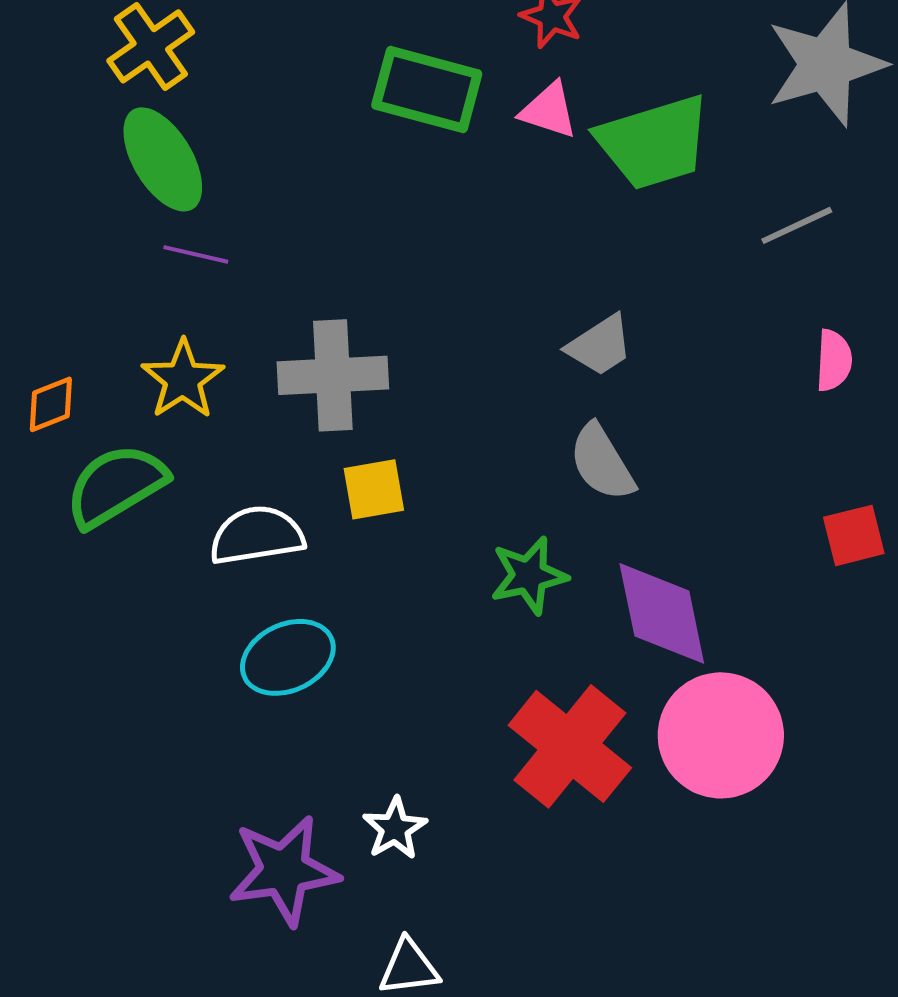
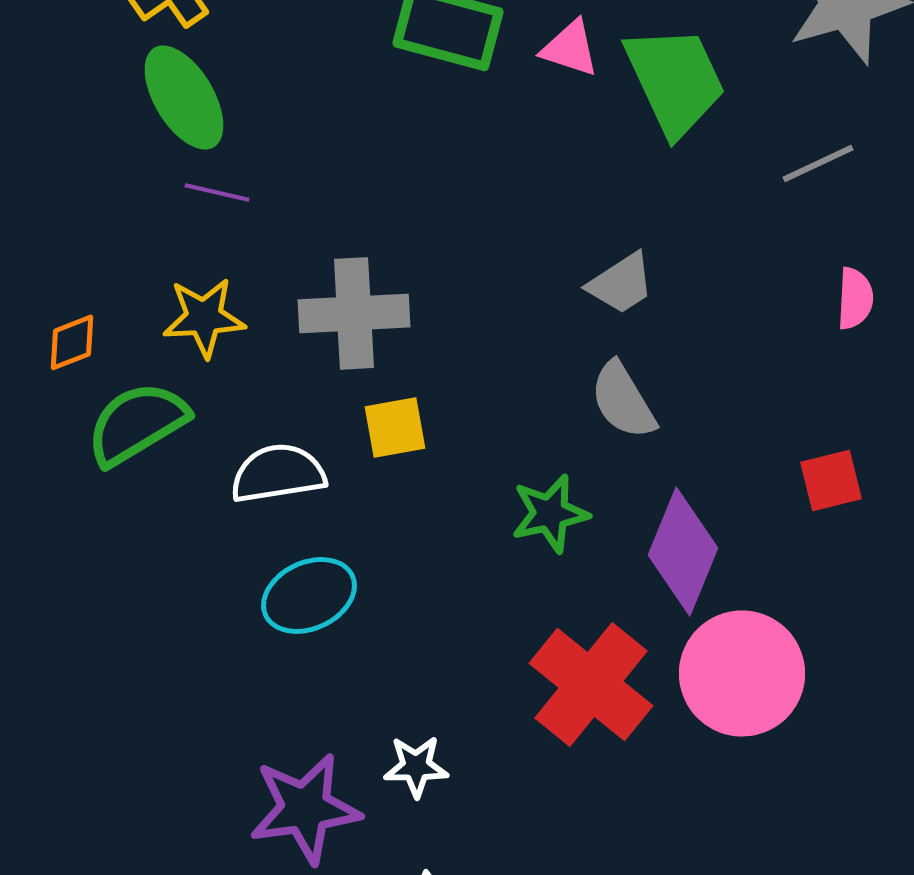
green trapezoid: (654, 142) -> (675, 80), turned -98
yellow star: (183, 379) -> (204, 317), turned 30
red square: (854, 535) -> (831, 480), moved
purple diamond: (662, 613) -> (683, 551), turned 34
white star: (395, 828) -> (416, 766), turned 30

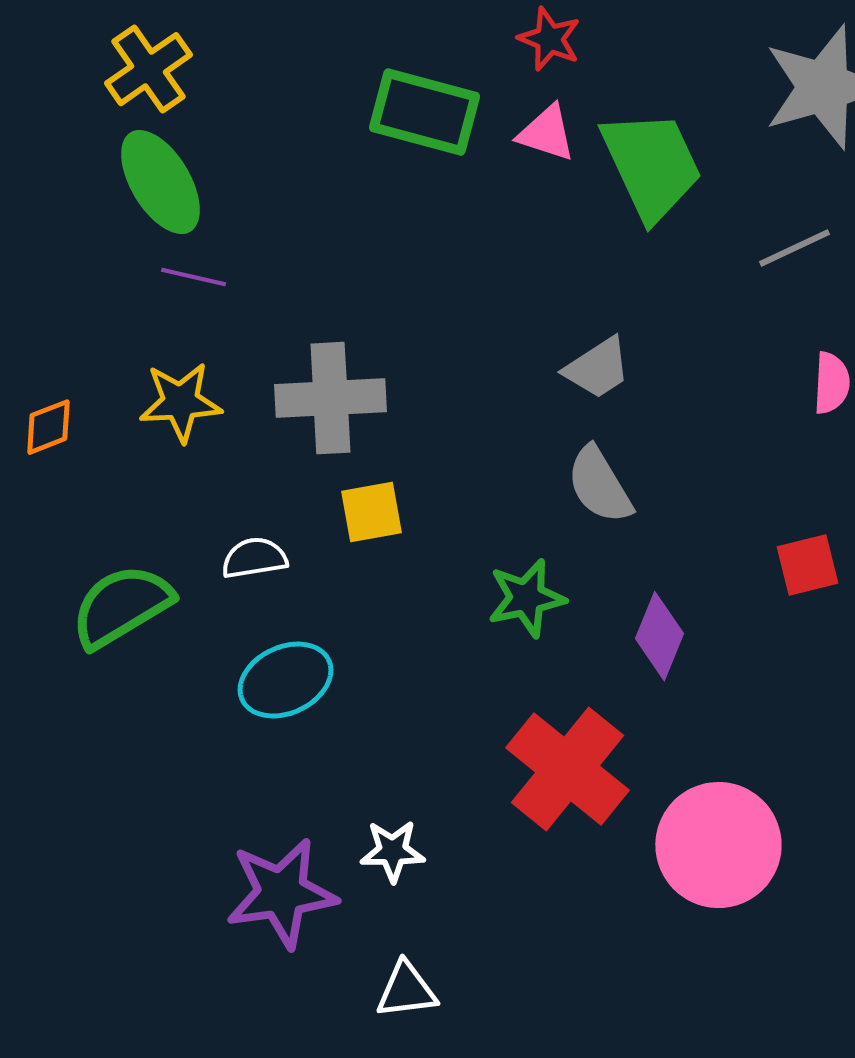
green semicircle: (137, 423) -> (121, 606), moved
white semicircle: (278, 473) -> (254, 558), size x0.7
purple diamond: (683, 551) -> (659, 636), size x0.7
pink circle: (742, 673) -> (718, 845), moved

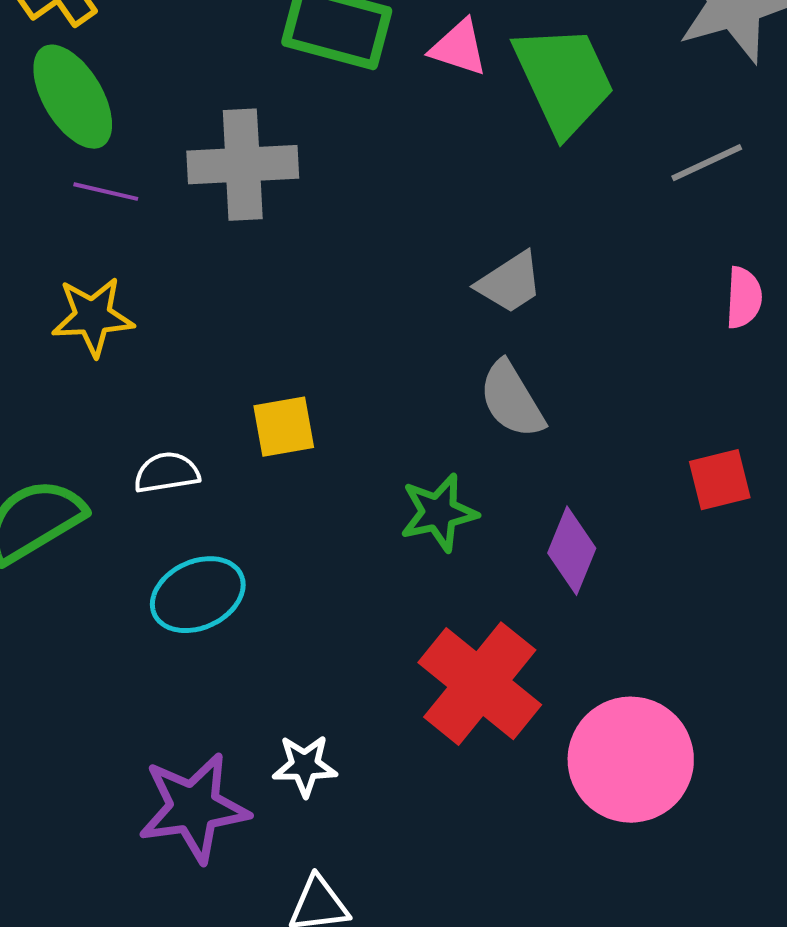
gray cross: (330, 398) -> (243, 165), moved

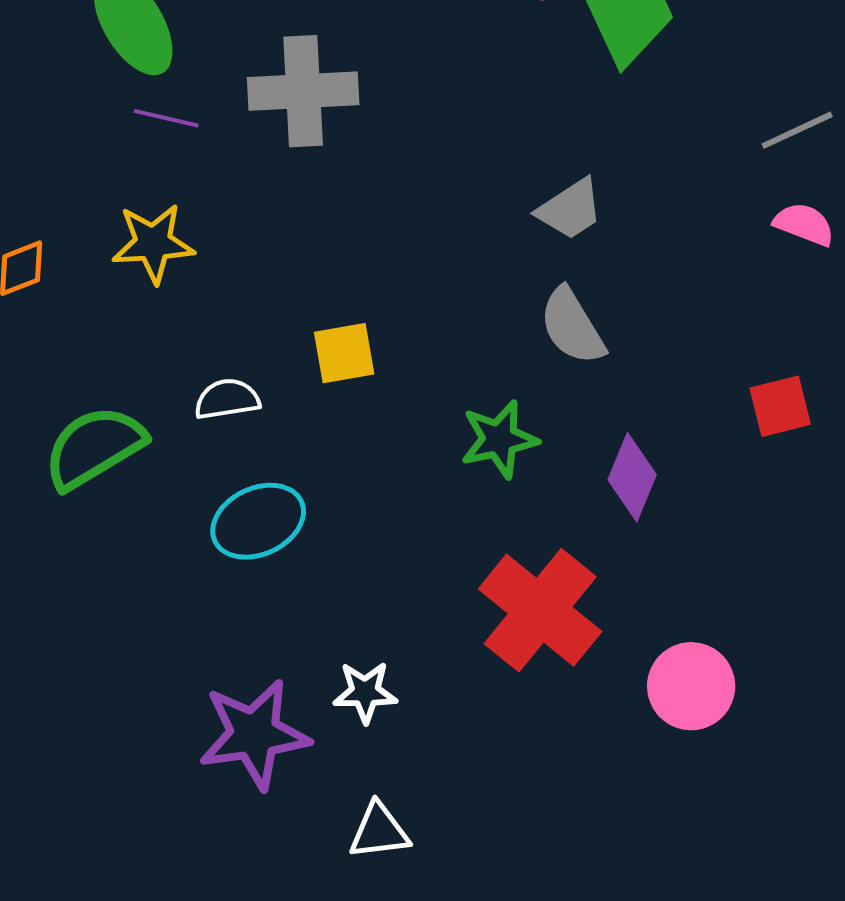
gray line: (707, 163) -> (797, 130), moved
pink semicircle: (744, 298) -> (804, 224), turned -72
pink circle: (631, 760) -> (691, 686), size x0.7

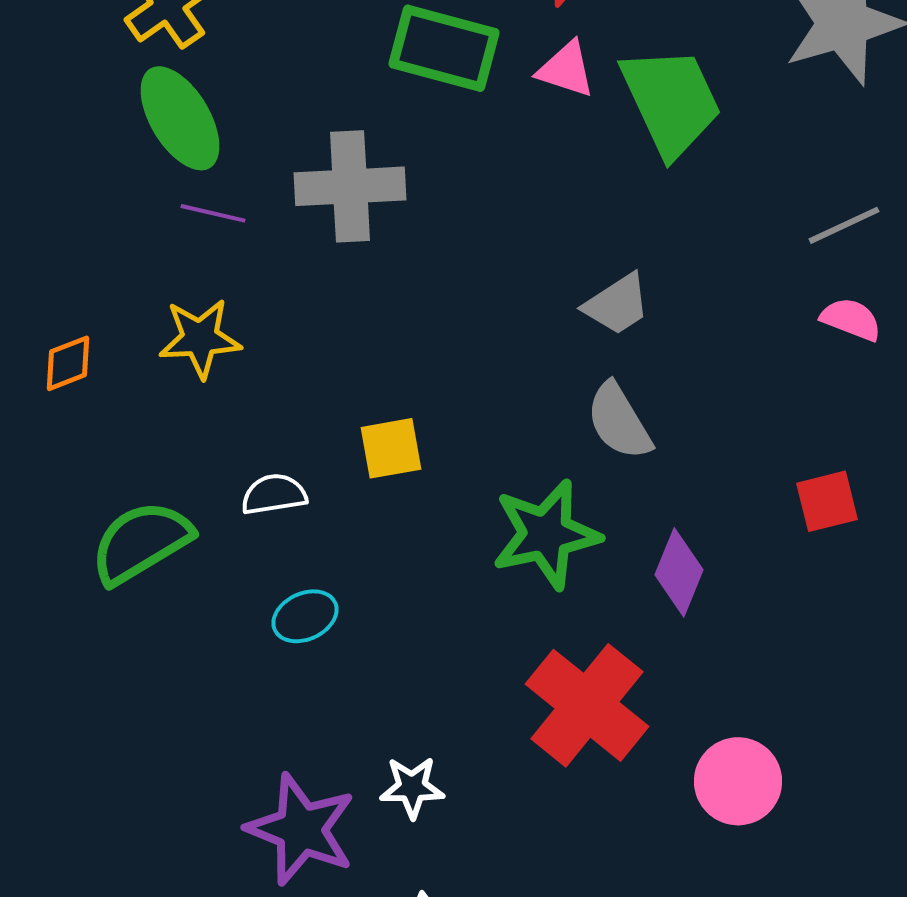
green star: (499, 439) -> (546, 534), size x1.4
cyan ellipse: (258, 521) -> (305, 616), size x0.7
purple star: (254, 734) -> (301, 829), turned 30

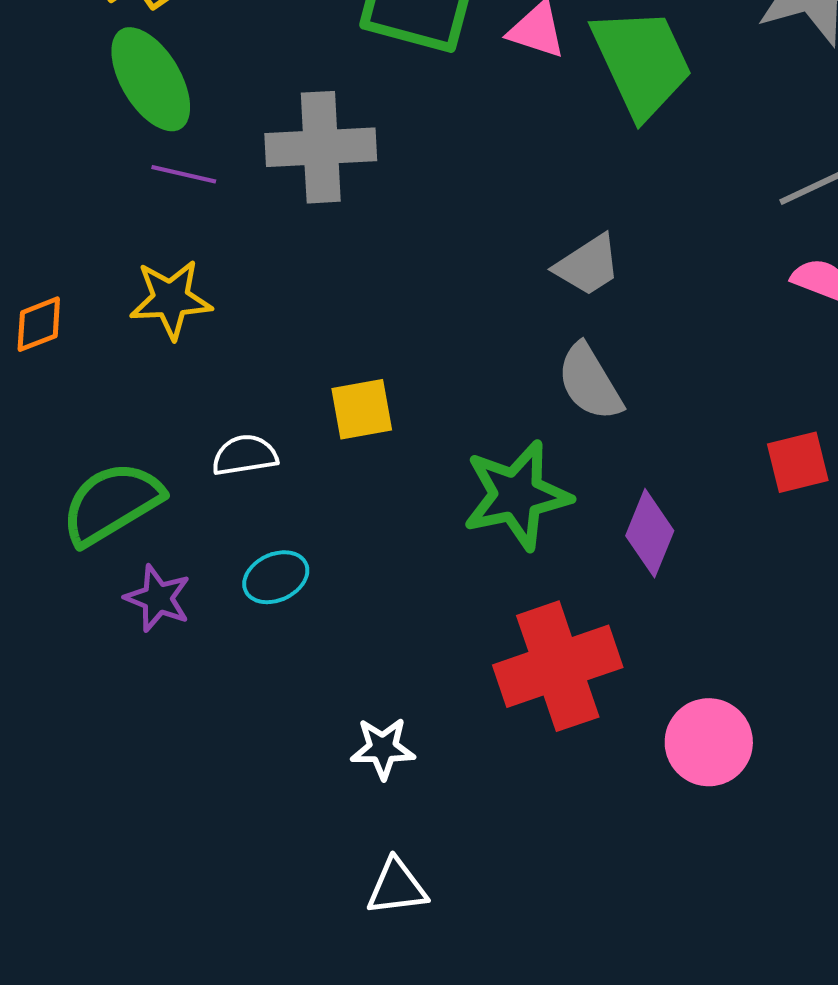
red cross: (587, 705) -> (558, 666), turned 32
purple star: (301, 829) -> (158, 598), moved, size x0.6

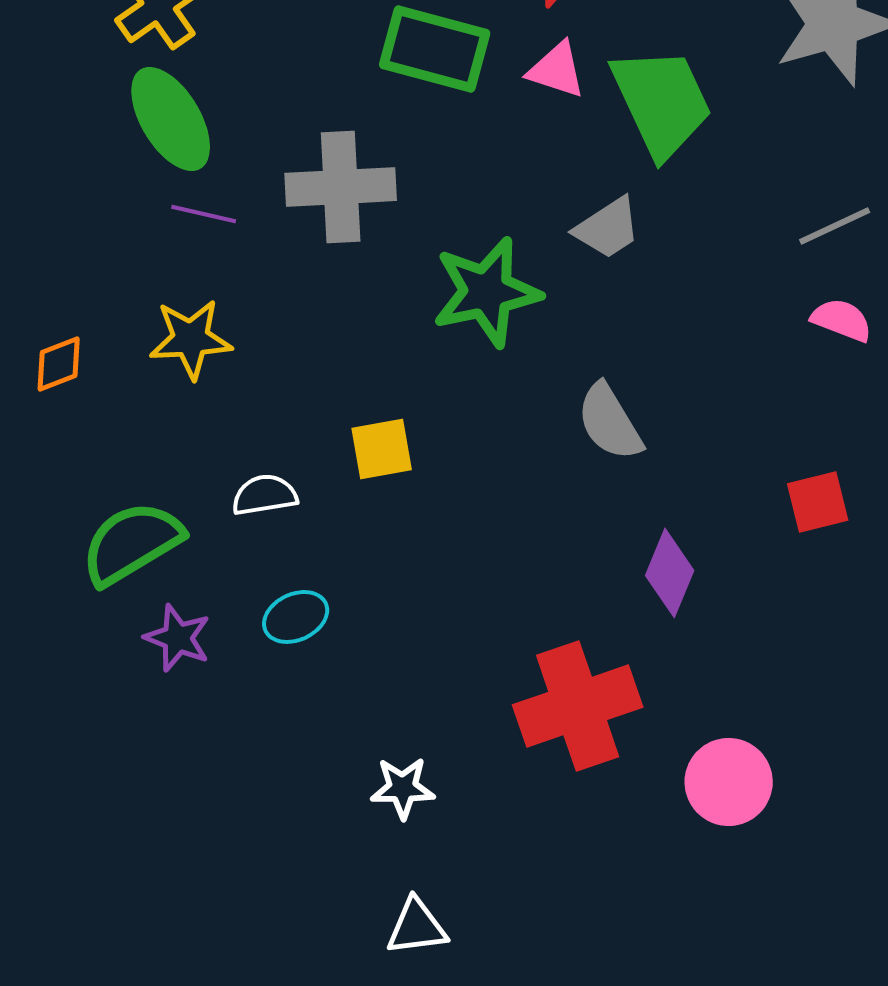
gray trapezoid: (588, 265) -> (608, 228), moved
green star: (517, 495) -> (487, 292), moved

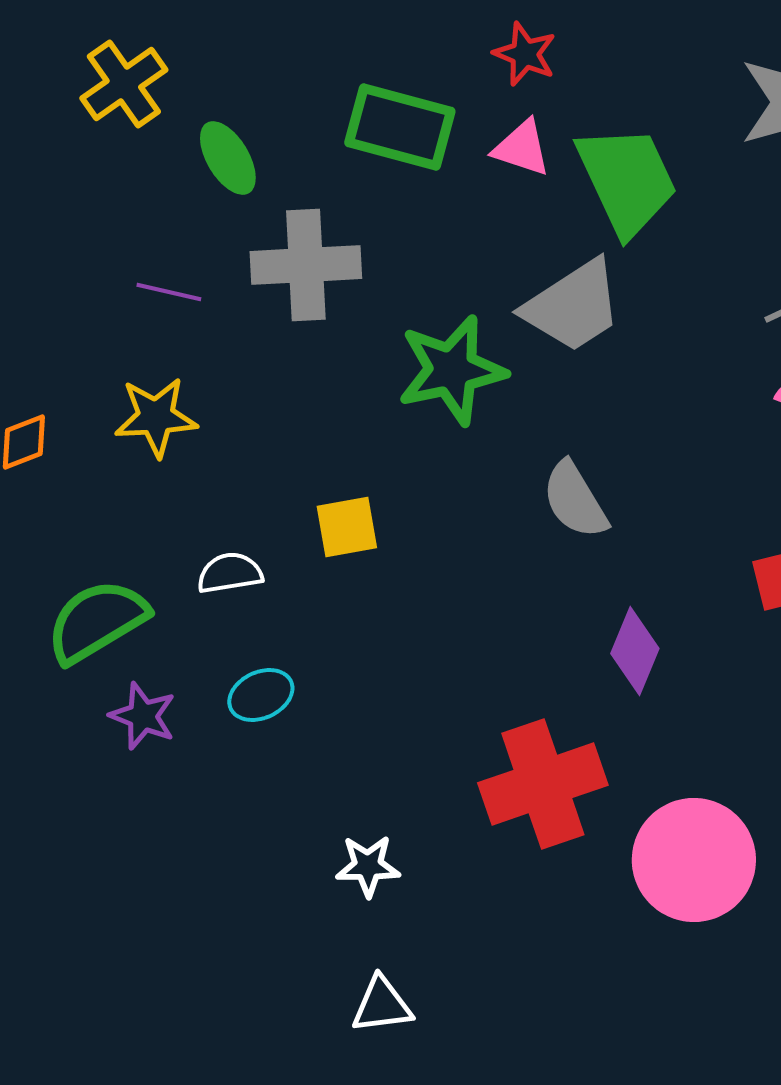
green ellipse: (171, 119) -> (228, 158), moved, size x0.7
gray trapezoid: (608, 228) -> (573, 306), size x1.5
pink circle: (729, 782) -> (694, 860), size x1.4

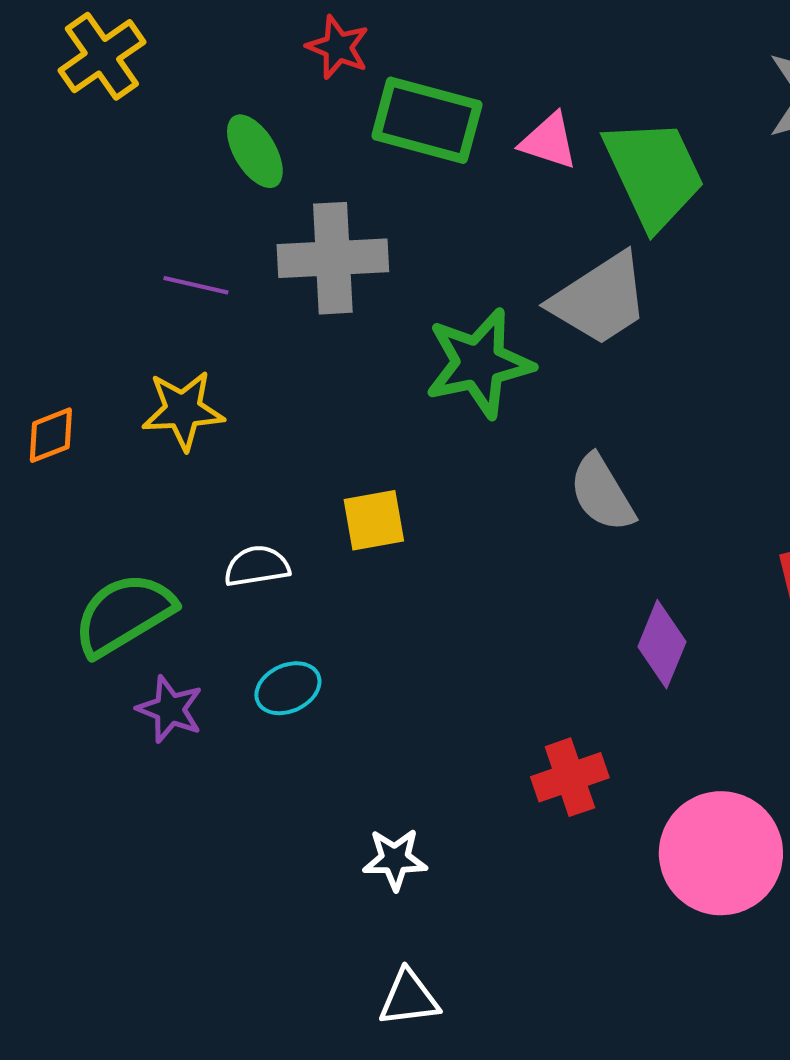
red star: (525, 54) -> (338, 47), moved
yellow cross: (124, 84) -> (102, 56), moved
red cross: (543, 784) -> (570, 777), size x0.6

